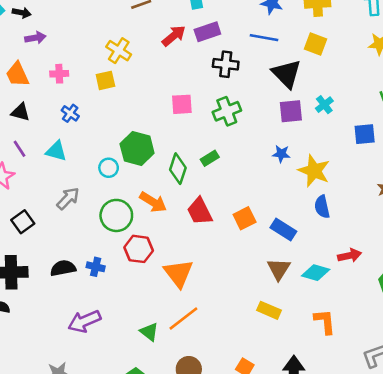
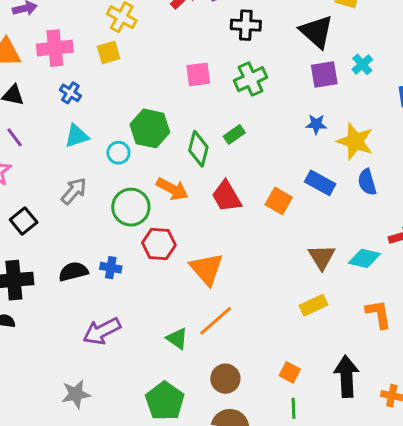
pink cross: (59, 74) -> (55, 48), size x1.6
cyan triangle: (56, 151) -> (77, 136), moved, turned -30
orange square: (245, 218) -> (279, 201), turned -30
blue rectangle: (283, 229) -> (320, 183), moved
yellow rectangle: (269, 310) -> (313, 305), turned -45

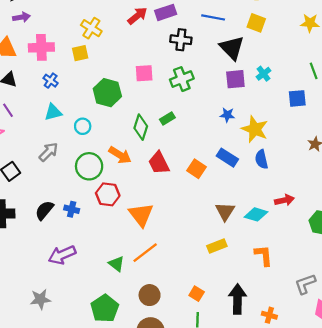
green hexagon: (150, 128) -> (107, 93), moved
black semicircle: (73, 272) -> (44, 210), turned -40

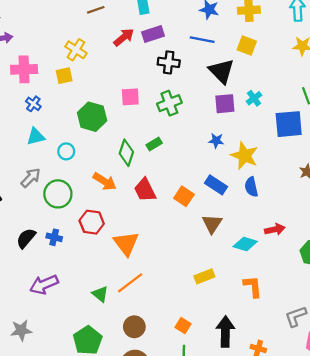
blue square: (297, 98) -> (289, 124), size x1.5
green circle: (89, 166) -> (58, 194), moved
brown triangle: (225, 211) -> (212, 224), moved

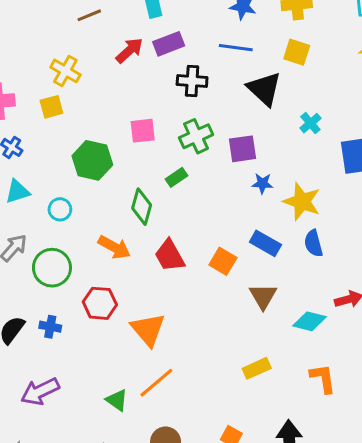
purple square: (225, 104) -> (243, 149), moved
green rectangle: (154, 144) -> (177, 177), moved

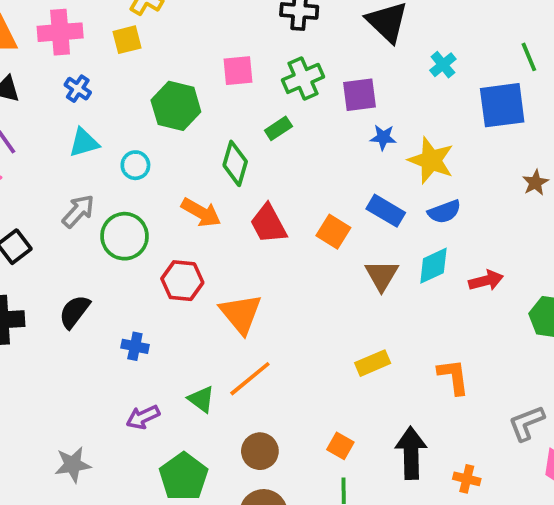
blue semicircle: (313, 243) -> (444, 212), turned -96
cyan diamond: (310, 321) -> (433, 266), moved, turned -40
blue cross: (50, 327) -> (135, 346), moved
purple arrow: (40, 391) -> (143, 417), moved, size x0.7

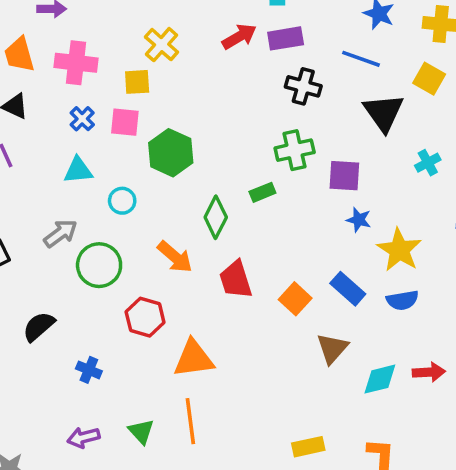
pink square: (238, 71) -> (125, 122), moved
cyan diamond: (433, 266) -> (380, 379), moved
orange triangle: (241, 314) -> (194, 359), turned 51
yellow rectangle: (373, 363) -> (308, 447), moved
orange line: (250, 379) -> (190, 421), turned -69

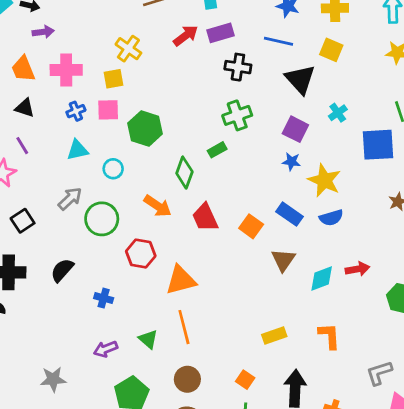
blue cross: (82, 119) -> (76, 111), turned 30
purple square: (344, 176) -> (295, 129), moved, turned 30

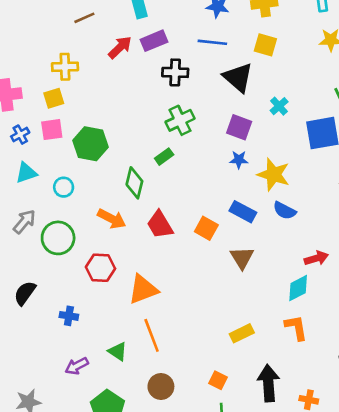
yellow cross: (128, 49) -> (65, 67), turned -30
blue semicircle: (331, 218) -> (285, 211), turned 50
cyan diamond: (322, 279) -> (298, 288), moved

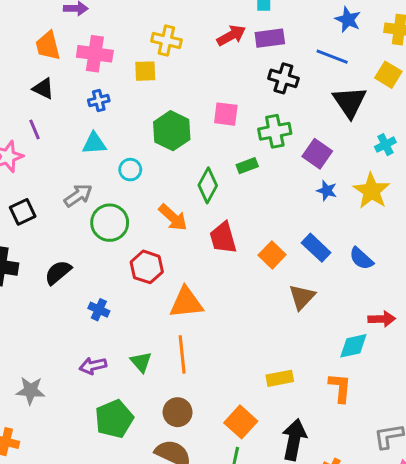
purple square: (239, 127) -> (317, 154), moved
pink square: (52, 130) -> (226, 114), moved
yellow star: (274, 174) -> (371, 191), moved
orange square: (218, 380) -> (241, 422), size x1.5

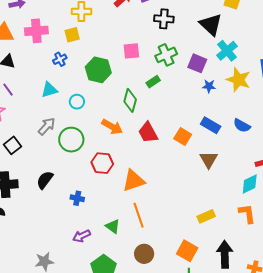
blue cross: (99, 100) -> (60, 59), moved
cyan cross: (385, 145) -> (227, 51), moved, size x1.5

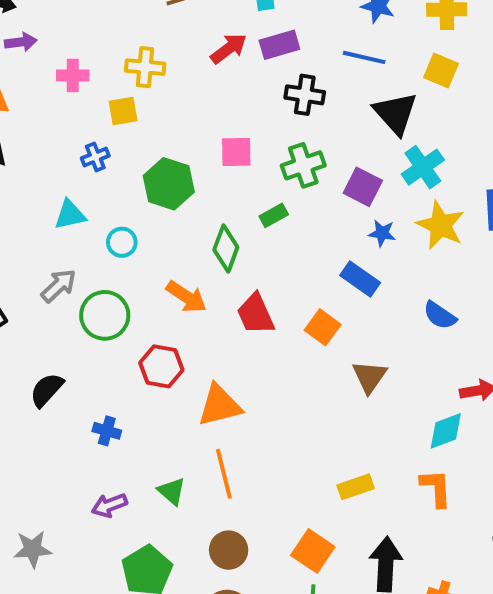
pink cross: (36, 31) -> (73, 75), moved, size x0.7
blue rectangle: (211, 125) -> (360, 279), moved

